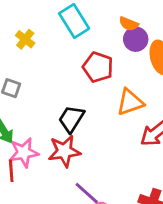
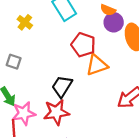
orange triangle: (130, 102) -> (97, 65), moved

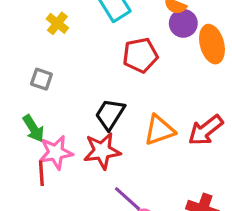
red pentagon: (83, 45) -> (140, 55), turned -30
orange triangle: (97, 65) -> (159, 130), moved

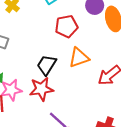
orange triangle: (159, 130) -> (79, 58), moved

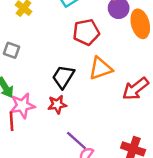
red star: (41, 89) -> (57, 104), size x0.7

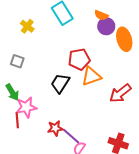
red pentagon: (86, 32) -> (79, 59), moved
red star: (57, 104) -> (55, 128), moved

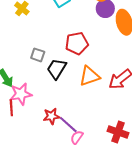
gray square: (17, 61) -> (38, 55), moved
orange triangle: (91, 76) -> (89, 76), moved

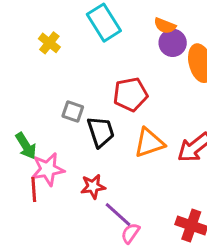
black trapezoid: (57, 69) -> (101, 132), turned 130
red star: (51, 116) -> (93, 186), moved

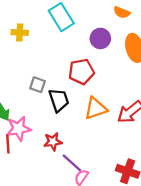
orange semicircle: (165, 26) -> (122, 12), moved
yellow cross: (49, 43) -> (20, 33), turned -35
purple circle: (173, 43) -> (100, 38), moved

